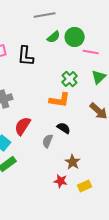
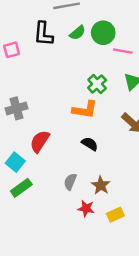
black L-shape: (26, 56) -> (43, 34), moved
gray semicircle: (48, 141) -> (70, 182), moved

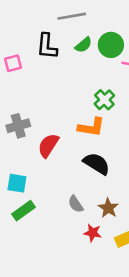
red semicircle: (40, 141) -> (48, 145), moved
black semicircle: (90, 144) -> (97, 164), size x1.5
cyan square: (15, 162) -> (17, 183), turned -30
gray semicircle: (70, 182) -> (76, 204), turned -56

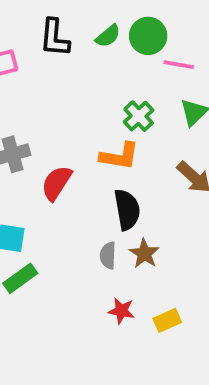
black semicircle: (97, 164) -> (127, 210), turned 48
gray semicircle: (76, 204) -> (108, 255), moved, turned 36
brown star: (108, 208) -> (144, 254), moved

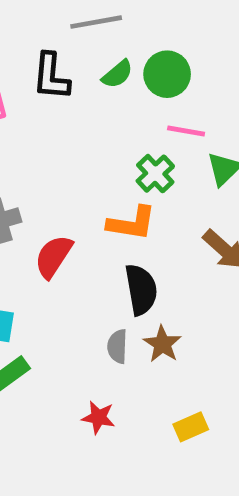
pink line: (179, 65) -> (186, 131), moved
red star: (121, 311) -> (98, 417), moved

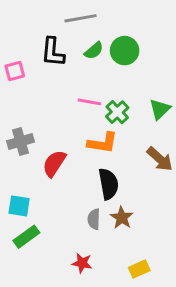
pink line: (186, 131) -> (89, 102), moved

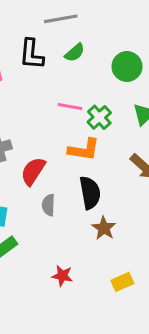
green circle: (125, 51) -> (127, 67), moved
gray semicircle: (94, 219) -> (48, 205), moved

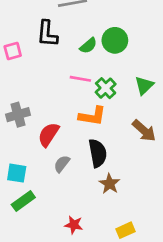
green semicircle: (75, 53) -> (88, 46), moved
green circle: (127, 67) -> (115, 40), moved
gray semicircle: (48, 205) -> (62, 164), turned 36

